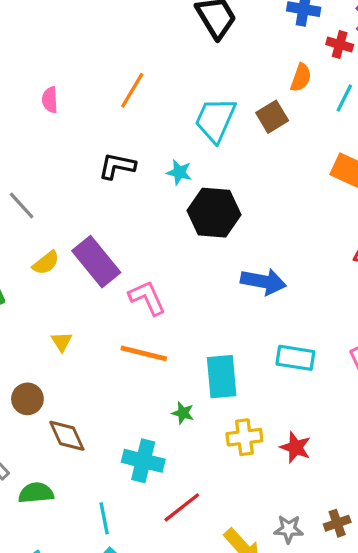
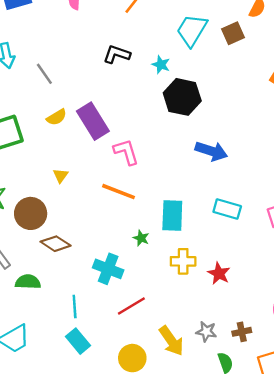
brown circle: (27, 399) -> (31, 213), size x1.4
brown diamond: (67, 436) -> (56, 244), turned -40

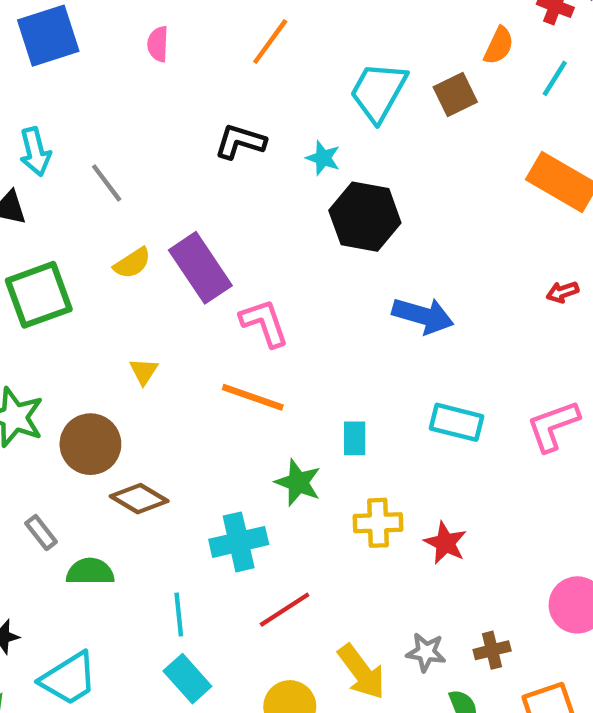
cyan rectangle: (172, 216) -> (355, 438), size x0.6
green star: (141, 238) -> (298, 483), size x1.5
cyan cross: (108, 269) -> (239, 542), turned -32

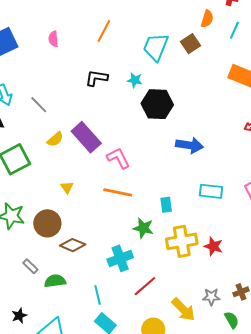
yellow cross: (378, 523) -> (182, 241), size x1.4

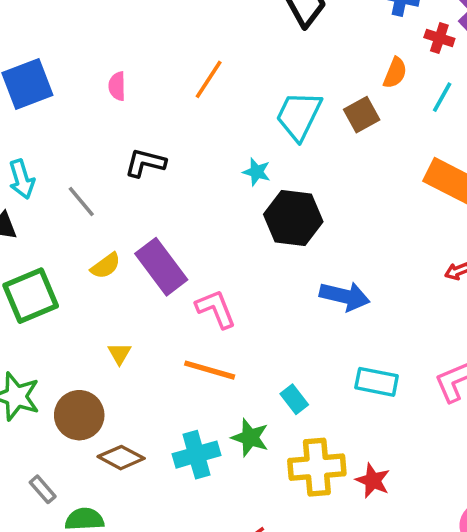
black L-shape: (96, 78) -> (145, 163), moved
cyan rectangle: (166, 205) -> (294, 399), turned -35
cyan cross: (120, 258) -> (196, 455), moved

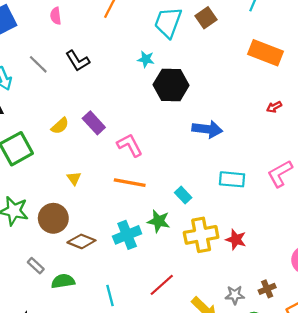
black L-shape: (145, 163) -> (78, 61), turned -130
gray line: (81, 202) -> (38, 64), moved
purple rectangle: (161, 267) -> (94, 123), size x0.7

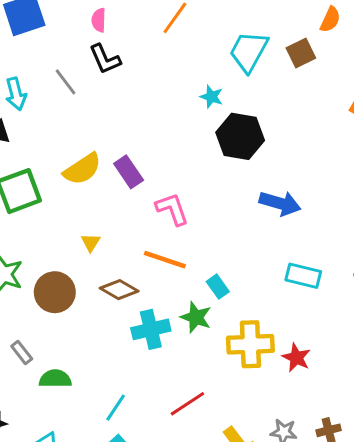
black L-shape: (78, 61) -> (105, 59), moved
yellow semicircle: (60, 126) -> (82, 169), size x1.5
cyan rectangle: (183, 195) -> (218, 287), moved
brown diamond: (81, 241) -> (119, 290), moved
cyan line: (110, 295) -> (116, 408), turned 40

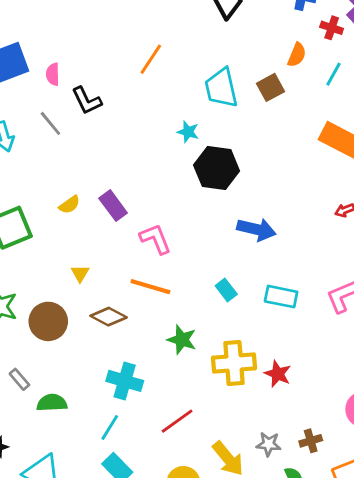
pink semicircle: (99, 20) -> (53, 74), moved
cyan trapezoid: (249, 51) -> (221, 88), turned -39
yellow semicircle: (82, 169) -> (70, 205), size x0.6
cyan rectangle: (218, 287) -> (226, 290), moved
cyan cross: (151, 329) -> (125, 381), moved, turned 32

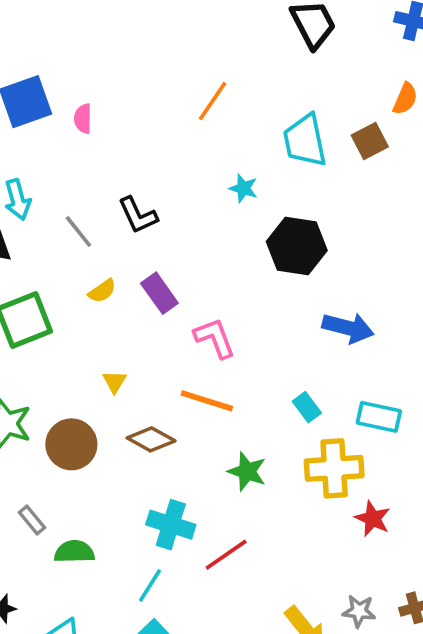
black L-shape: (87, 101) -> (138, 215), moved
gray line: (50, 123) -> (78, 232), moved
cyan star: (188, 132) -> (243, 188), moved
yellow cross: (234, 363) -> (334, 468), moved
red line: (177, 421) -> (226, 555), moved

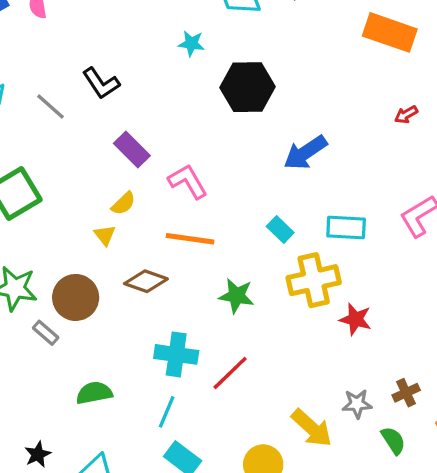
yellow semicircle: (102, 291) -> (123, 203), moved
blue arrow: (348, 328) -> (305, 153), turned 141
gray rectangle: (32, 520) -> (46, 333), moved

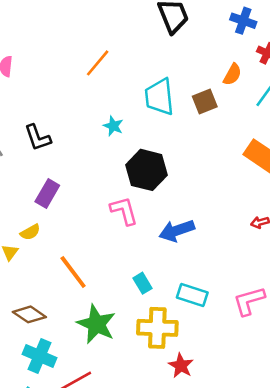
purple rectangle: (132, 150) -> (47, 193), turned 60
pink L-shape: (188, 181) -> (124, 211), moved
orange line: (190, 239) -> (73, 272), turned 30
brown diamond: (146, 281) -> (29, 314), moved
green star: (236, 296) -> (96, 324), size x1.4

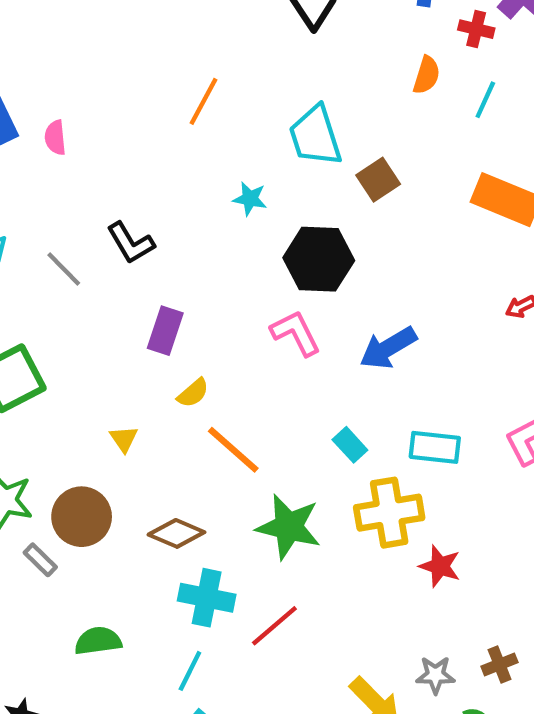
brown square: (205, 102) -> (378, 180), moved
yellow semicircle: (30, 232) -> (193, 393), moved

